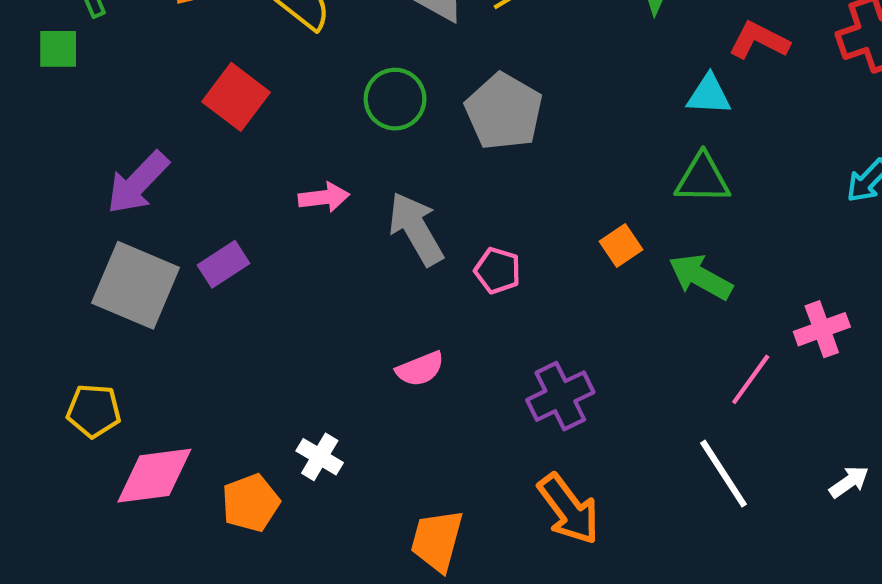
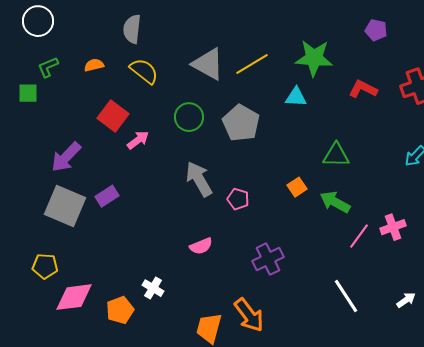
cyan triangle: (709, 95) -> (296, 97), moved
pink arrow: (324, 197) -> (138, 140), moved, turned -30
pink line: (751, 379) -> (359, 236), moved
orange arrow: (569, 509) -> (249, 315), moved

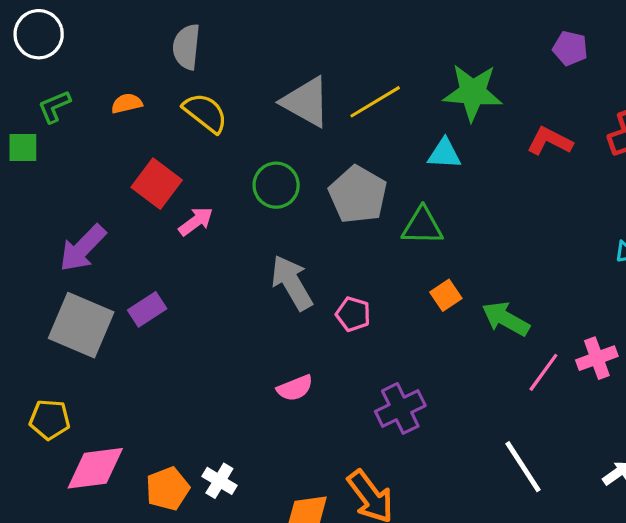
green triangle: (336, 155) -> (422, 226), moved
white cross: (153, 288) -> (219, 481), moved

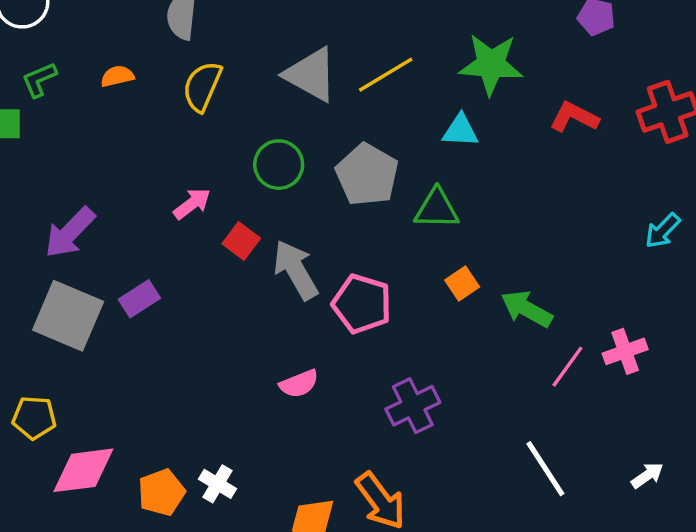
yellow semicircle: (205, 113) -> (202, 86), turned -105
red square: (157, 184) -> (241, 241), moved, size x0.7
pink pentagon: (353, 314) -> (362, 304), size x1.6

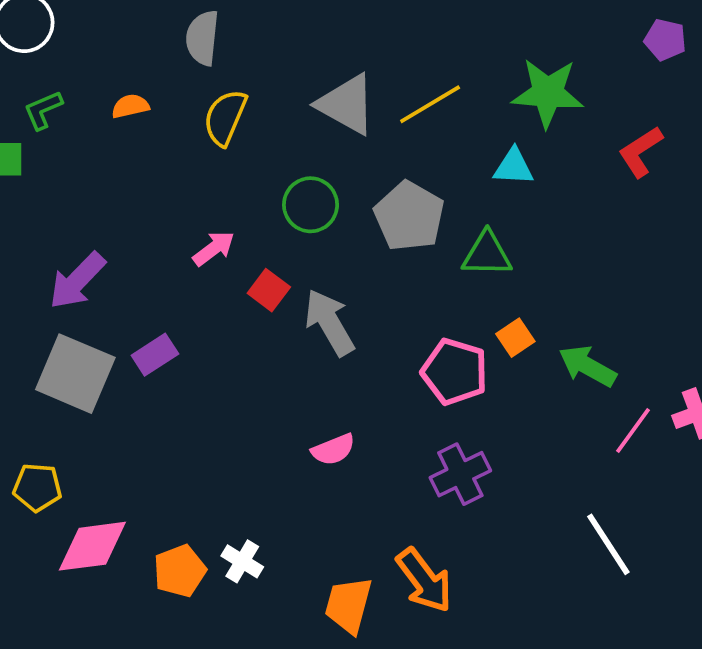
red L-shape: (574, 117) -> (641, 152), turned -60
pink pentagon: (362, 304) -> (455, 372), moved

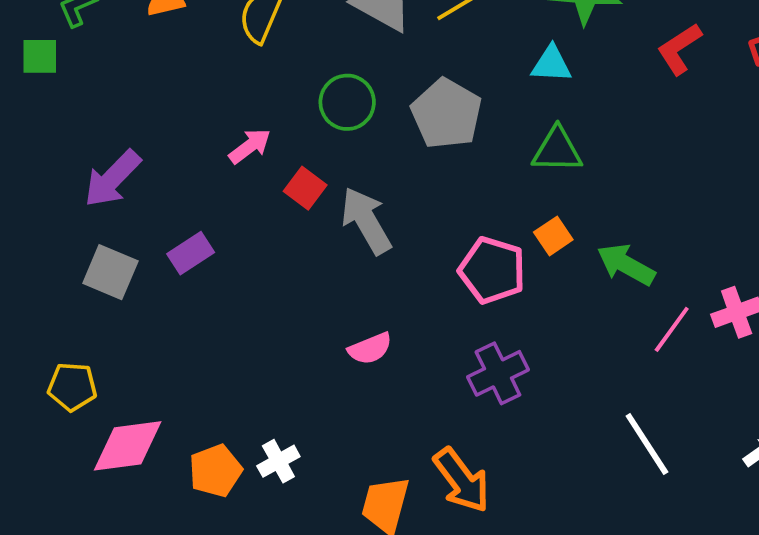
green triangle: (487, 254) -> (557, 150), moved
gray square: (75, 374) -> (110, 272), size x0.7
white cross: (242, 561) -> (278, 461), turned 30

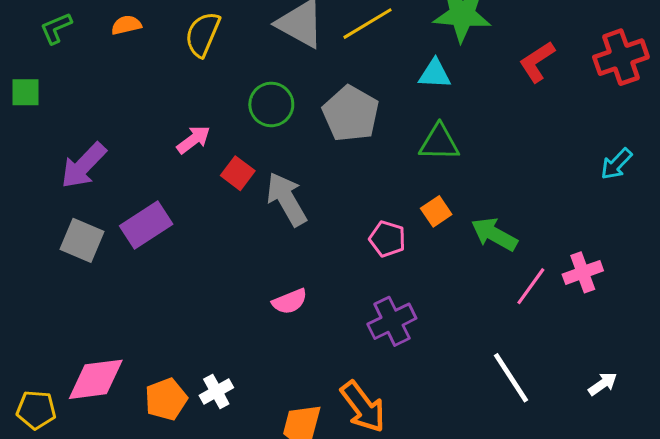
green square: (40, 56) -> (26, 92), moved
purple rectangle: (191, 253) -> (146, 225), size x1.4
pink pentagon: (492, 270) -> (387, 239), size x0.7
yellow pentagon: (72, 387) -> (36, 410), moved

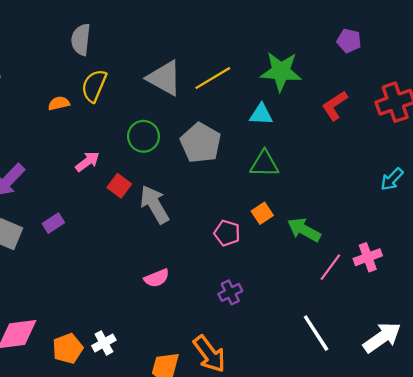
orange semicircle: (126, 25) -> (59, 103), moved
purple rectangle: (146, 225) -> (53, 223), size x0.6
purple cross: (392, 321) -> (230, 292), size x0.7
white arrow: (603, 384) -> (382, 337), size x1.8

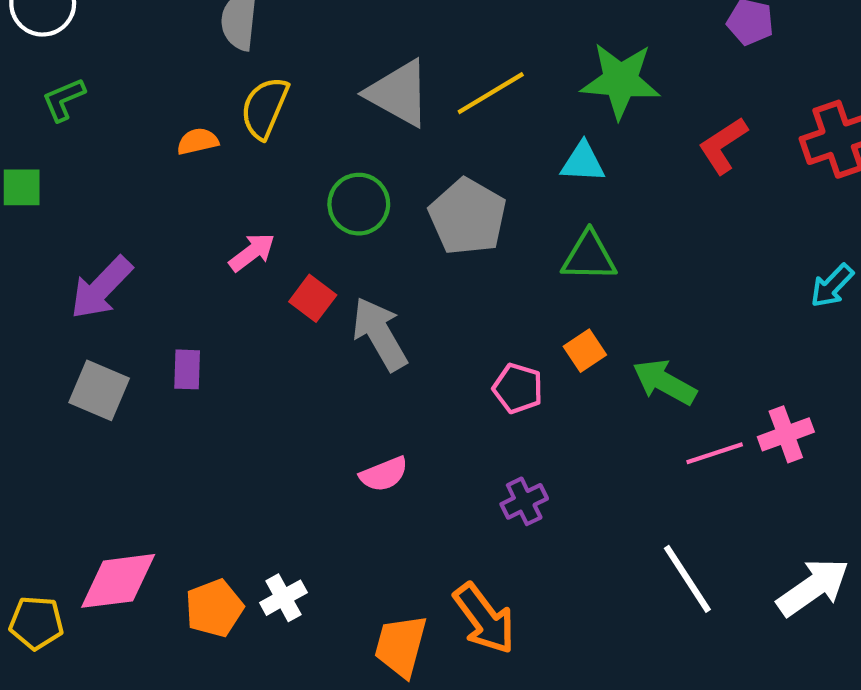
purple rectangle: (53, 223) -> (187, 369), turned -55
pink line: (330, 267) -> (715, 453), turned 36

